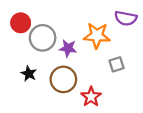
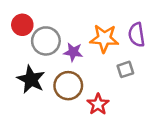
purple semicircle: (126, 18) -> (137, 35), moved, turned 70
black star: (29, 74) -> (31, 79), size x1.6

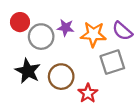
purple semicircle: (137, 35) -> (122, 31), turned -40
purple star: (73, 52) -> (66, 28), moved
gray square: (125, 69) -> (112, 62), size x1.6

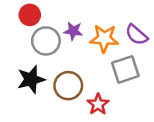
red circle: (20, 22) -> (30, 15), moved
black star: (28, 71) -> (31, 79), turned 30

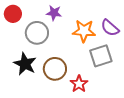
red circle: (30, 15) -> (13, 14), moved
purple star: (73, 31) -> (54, 13), moved
black star: (31, 79) -> (25, 64), turned -30

